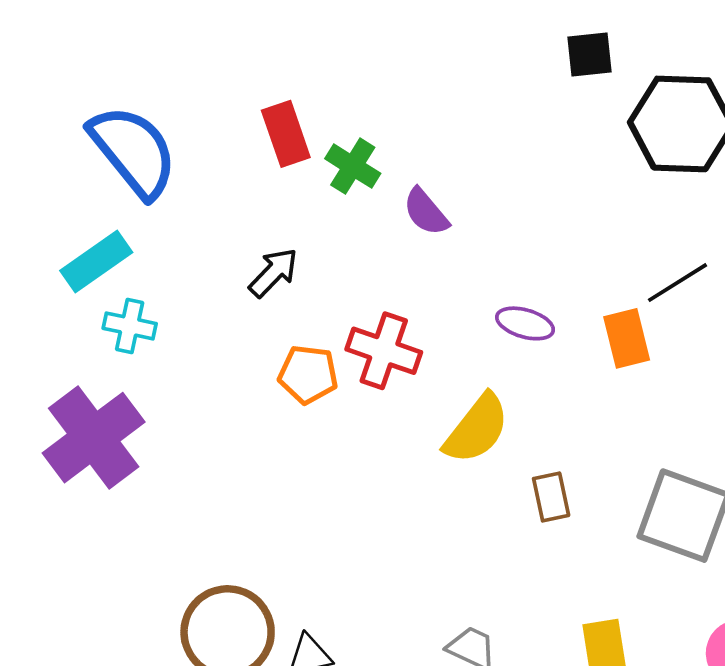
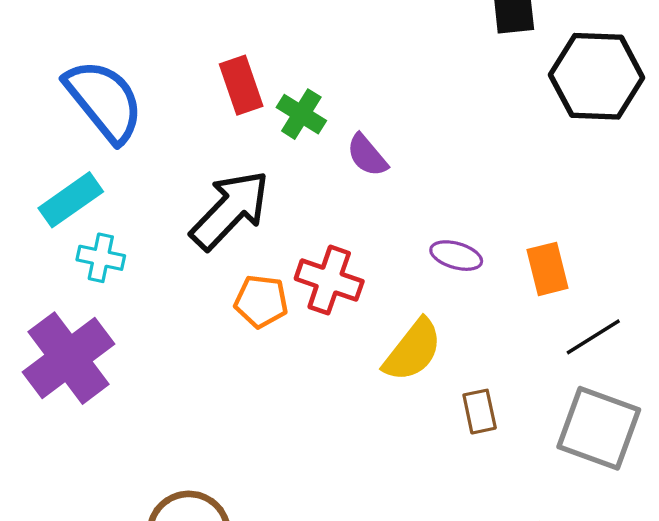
black arrow: (273, 273) -> (230, 210), size x1.8
black line: (677, 283) -> (593, 337), moved

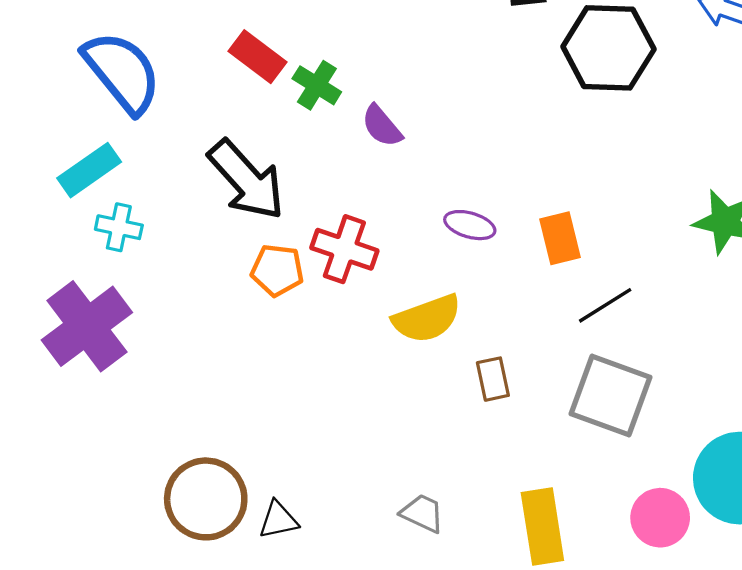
red rectangle: (241, 85) -> (257, 57), turned -34
black arrow: (230, 210) -> (246, 180), turned 94
yellow semicircle: (413, 350) -> (427, 319), turned 32

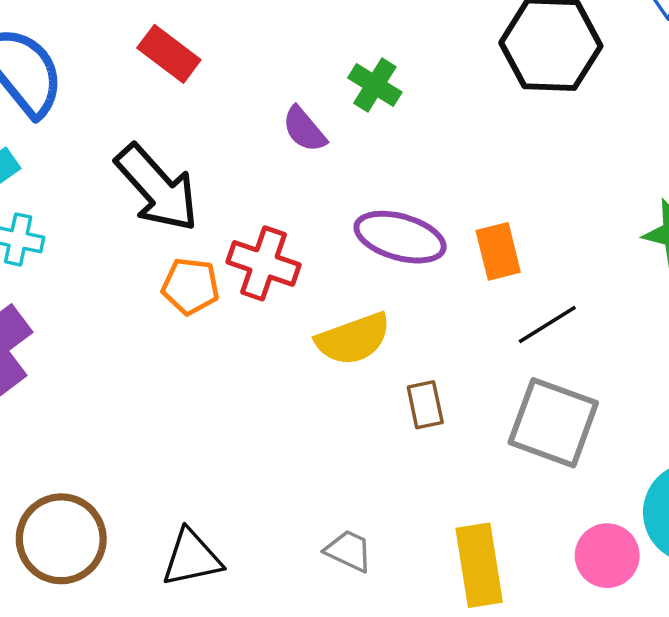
green cross: (317, 85) -> (375, 85), moved
purple ellipse: (470, 225) -> (400, 237), size x1.6
brown circle: (206, 499) -> (61, 539), moved
black triangle: (278, 520) -> (192, 558), size x1.4

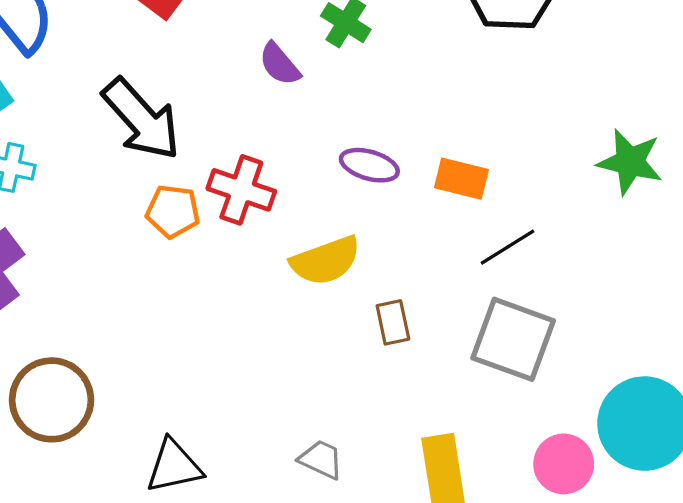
purple ellipse: (400, 237) -> (369, 165), size x0.7
orange rectangle: (498, 251) -> (461, 179), turned -62
brown circle: (61, 539) -> (52, 400), moved

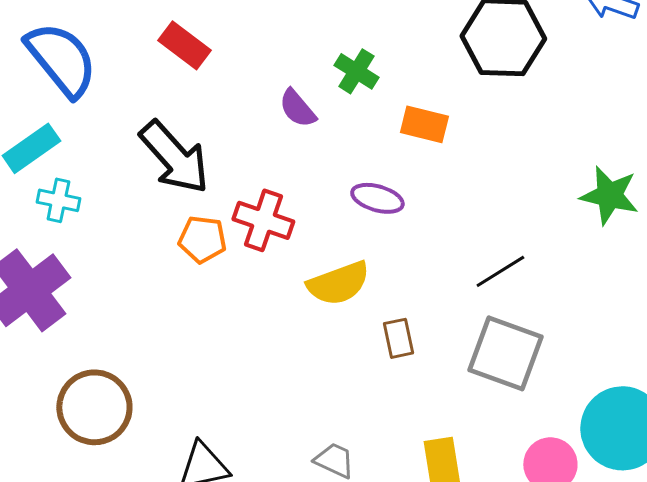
orange rectangle: (461, 179) -> (424, 124), moved

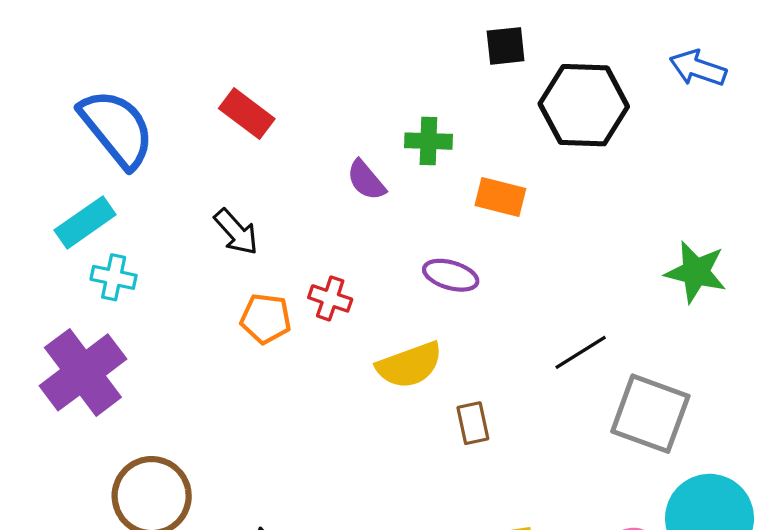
green cross: (356, 71) -> (428, 141), turned -30
black arrow: (174, 157) -> (236, 232), size x0.6
red cross: (263, 220) -> (330, 298), size x0.7
gray square: (505, 353) -> (650, 414), moved

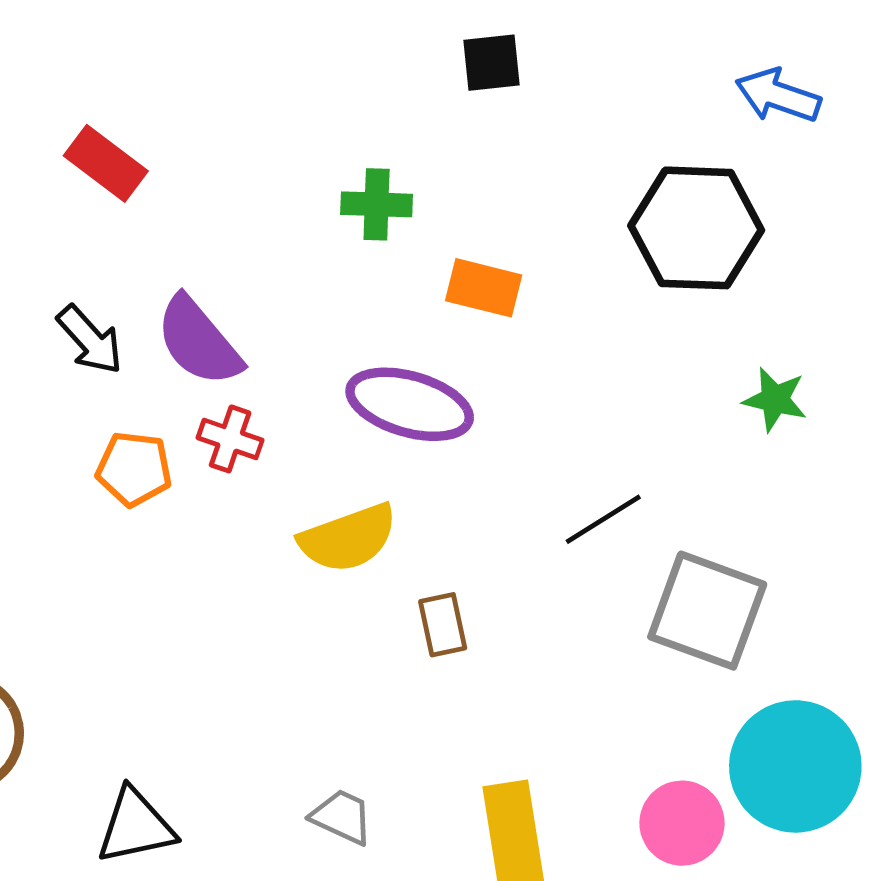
black hexagon: (584, 105) -> (696, 228), moved
purple semicircle: (366, 180) -> (199, 341), moved, size x1.5
green star: (696, 272) -> (775, 400), size x0.7
purple ellipse: (451, 275) -> (410, 404), size x1.5

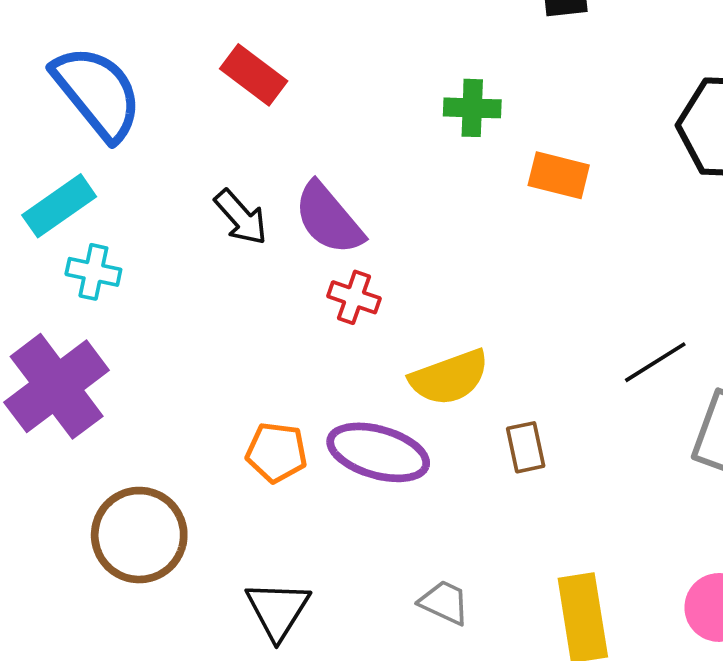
purple ellipse: (410, 404) -> (378, 452), moved
orange pentagon: (134, 469) -> (276, 452), moved
black triangle: (136, 826) -> (278, 610), turned -46

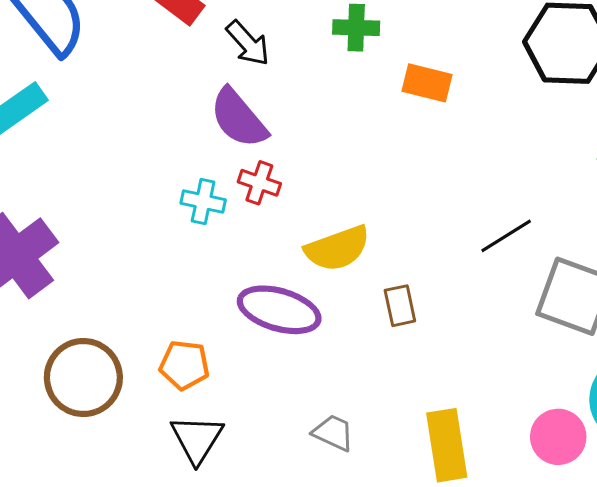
black arrow: (241, 217) -> (248, 43), moved
cyan cross: (93, 272) -> (203, 202), moved
orange pentagon: (276, 452) -> (184, 365), moved

